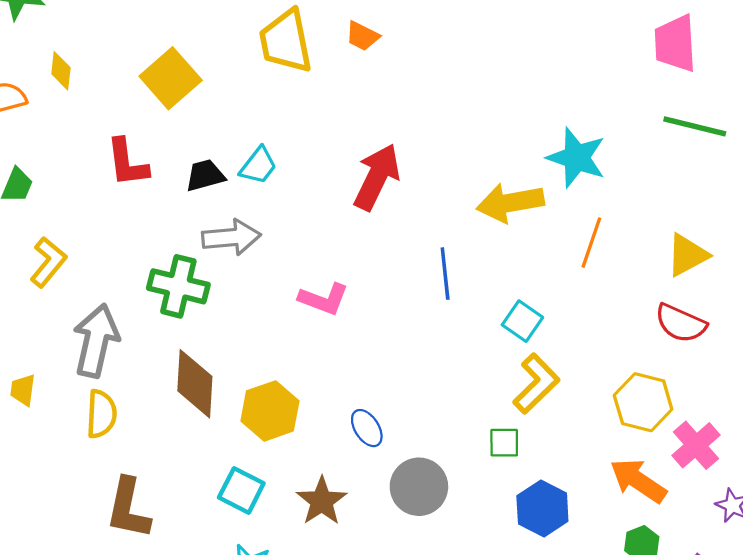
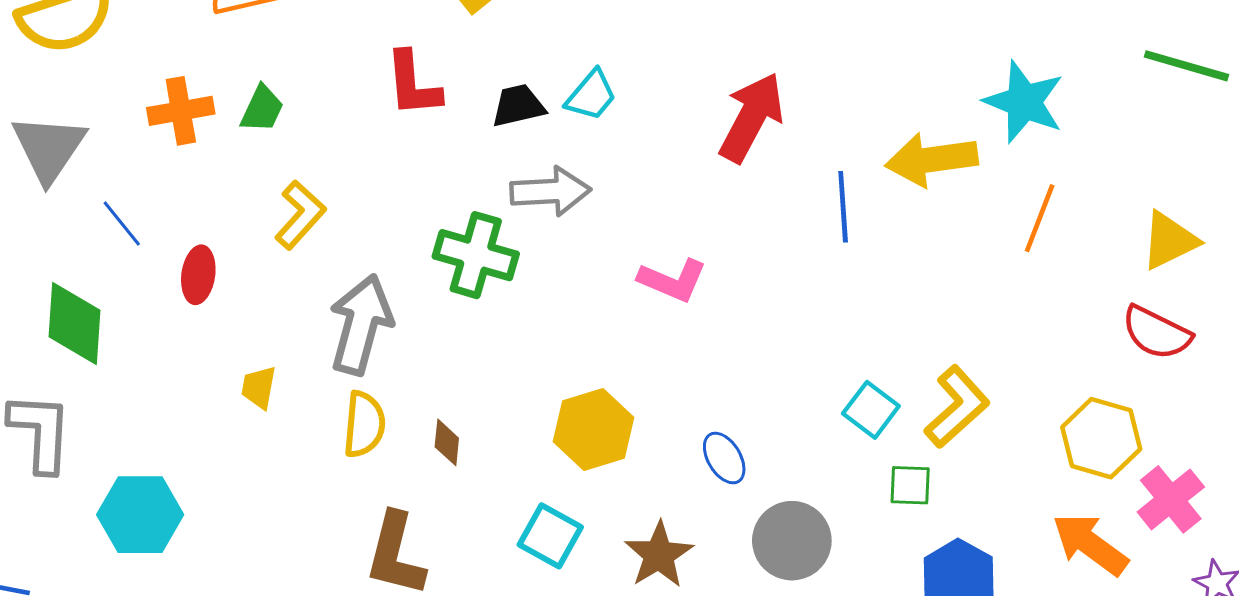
blue line: (445, 274) -> (843, 207), moved
cyan square: (522, 321) -> (871, 410), moved
brown diamond: (195, 384) -> (447, 442), moved, size x0.5

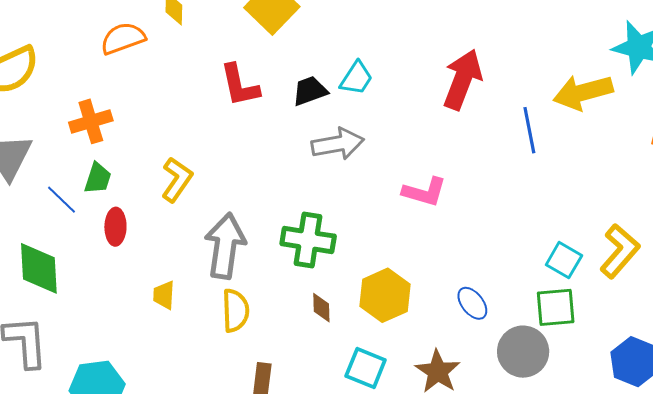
green trapezoid: (262, 109) -> (98, 178), moved
green cross: (476, 255) -> (308, 240), moved
brown diamond: (447, 442) -> (321, 308), moved
green square: (910, 485) -> (556, 307), moved, size x1.4

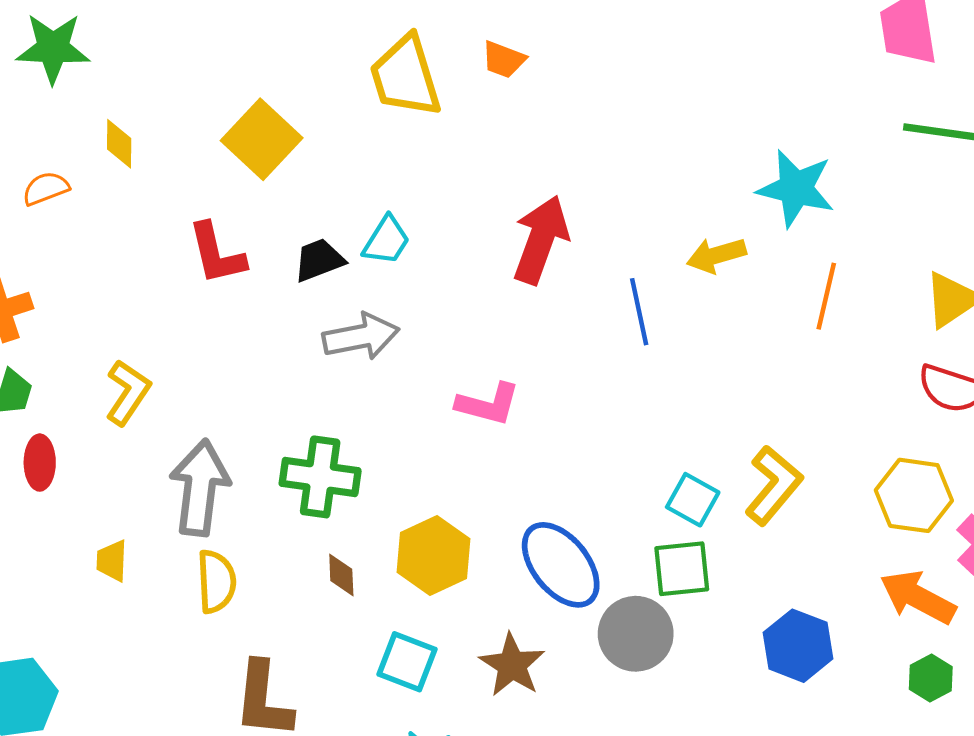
orange semicircle: (123, 38) -> (46, 188), size x0.7
yellow arrow: (583, 92) -> (716, 255), size x0.7
blue ellipse: (472, 303) -> (561, 565), size x1.8

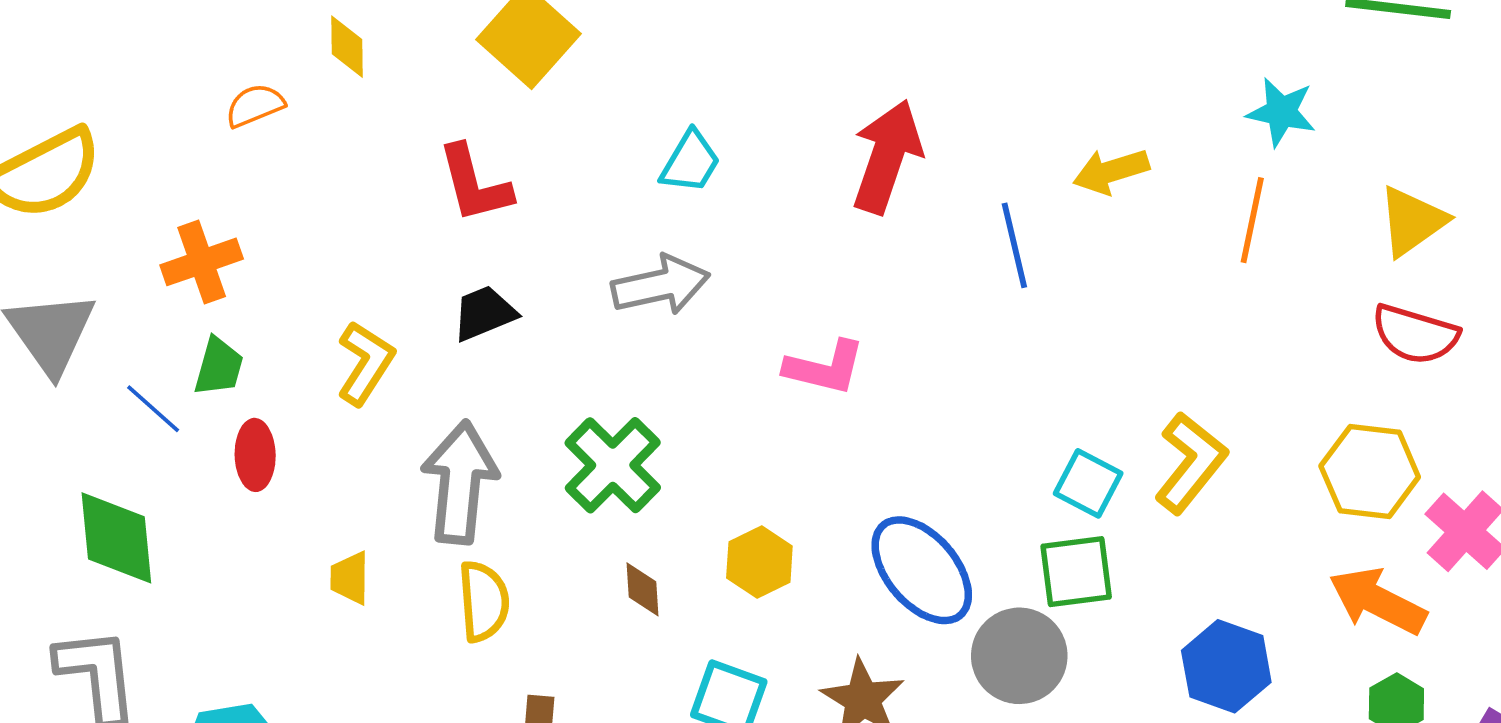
cyan star: (796, 188) -> (1281, 112), moved, size x0.7
black trapezoid: (319, 260) -> (484, 313), moved
green cross: (320, 477) -> (613, 465), turned 38
yellow hexagon: (433, 556) -> (759, 562), size x0.7

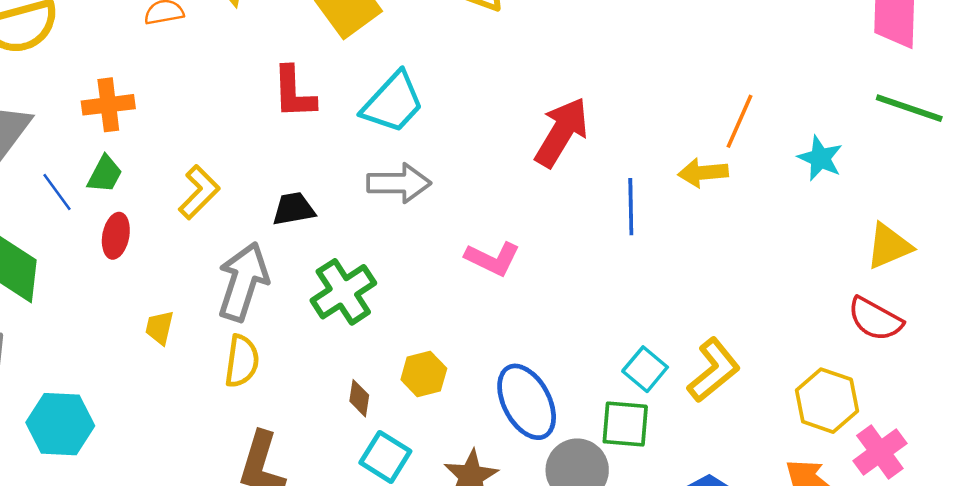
cyan trapezoid: (690, 162) -> (393, 103), moved, size x1.5
orange line: (1252, 220) -> (740, 121), moved
black trapezoid: (484, 313) -> (294, 209), moved
brown diamond: (643, 589) -> (359, 398), moved

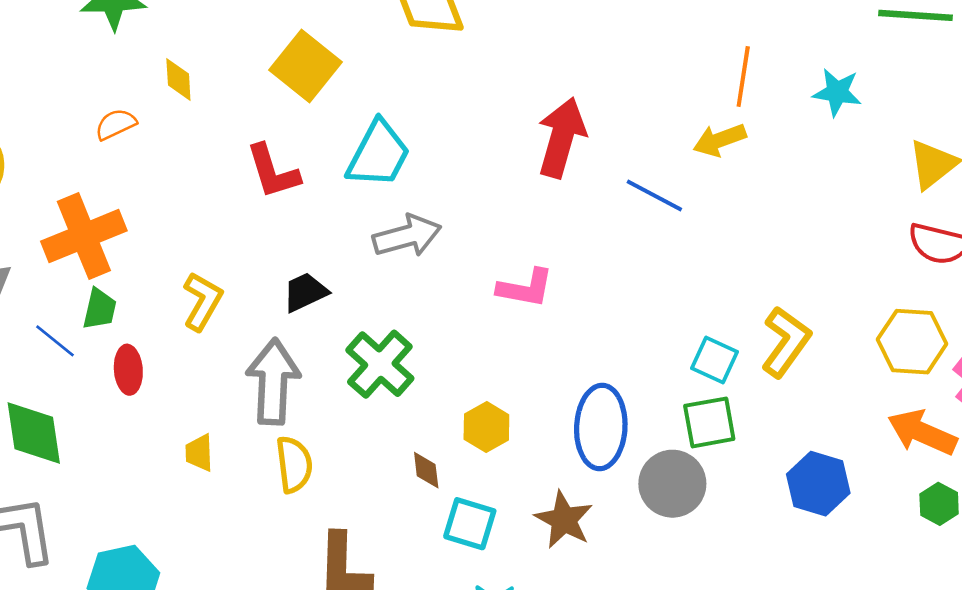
orange cross: (108, 105) -> (84, 236), size x1.5
blue line: (631, 207) -> (654, 195), turned -46
blue ellipse: (527, 402) -> (601, 427), turned 46

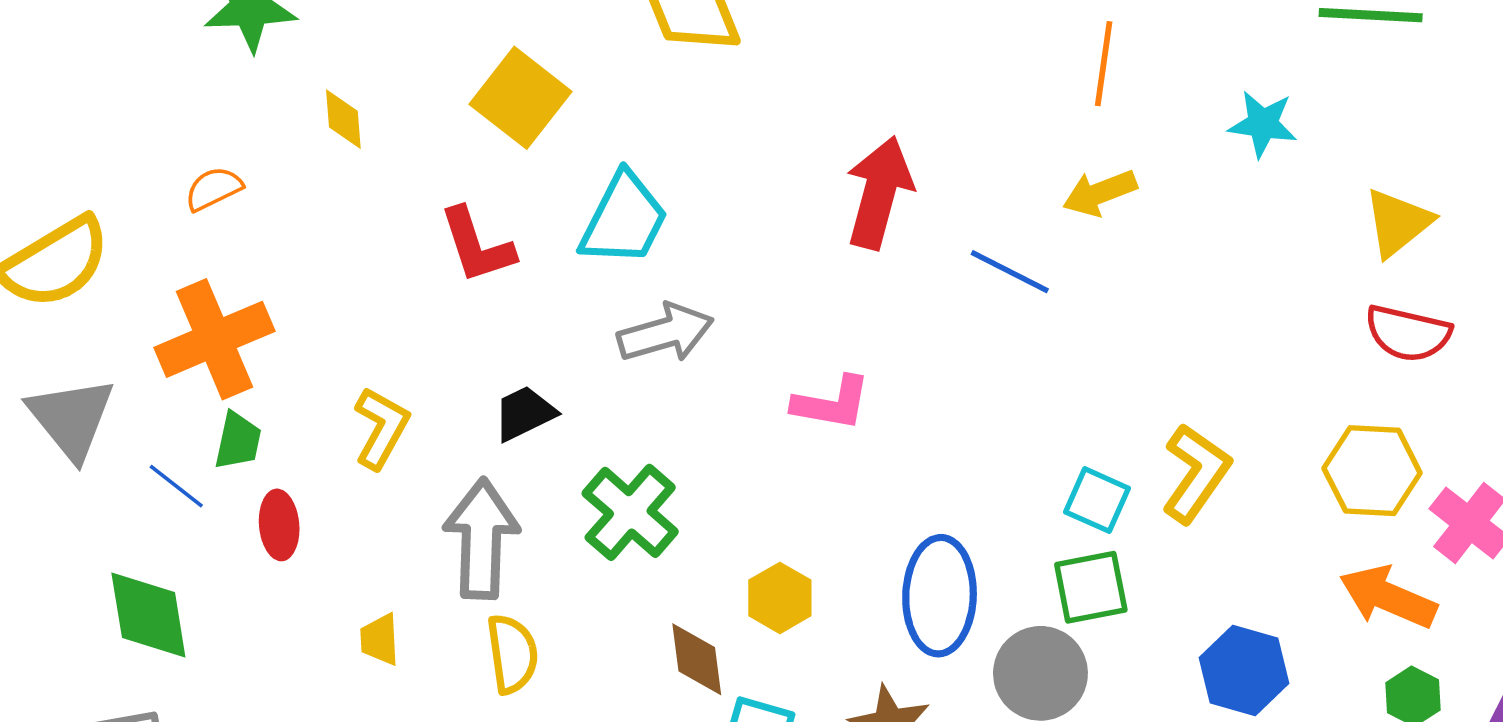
orange line: (743, 77) -> (1104, 64), moved
orange semicircle: (116, 124) -> (214, 189), moved
brown diamond: (426, 470) -> (697, 659), size x1.4

